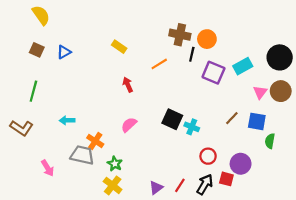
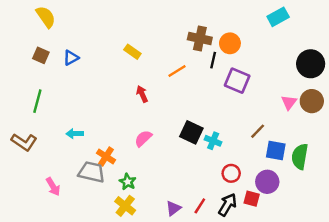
cyan rectangle: (243, 66) -> (278, 17), moved
blue square: (257, 121) -> (276, 150), moved
green semicircle: (270, 141) -> (300, 156), size x1.5

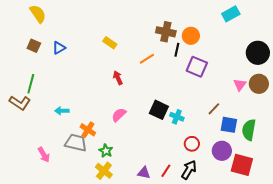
brown L-shape: (24, 142) -> (20, 103), moved
red square: (252, 199) -> (242, 165), moved, size x1.6
purple triangle: (173, 208) -> (144, 173), turned 48

